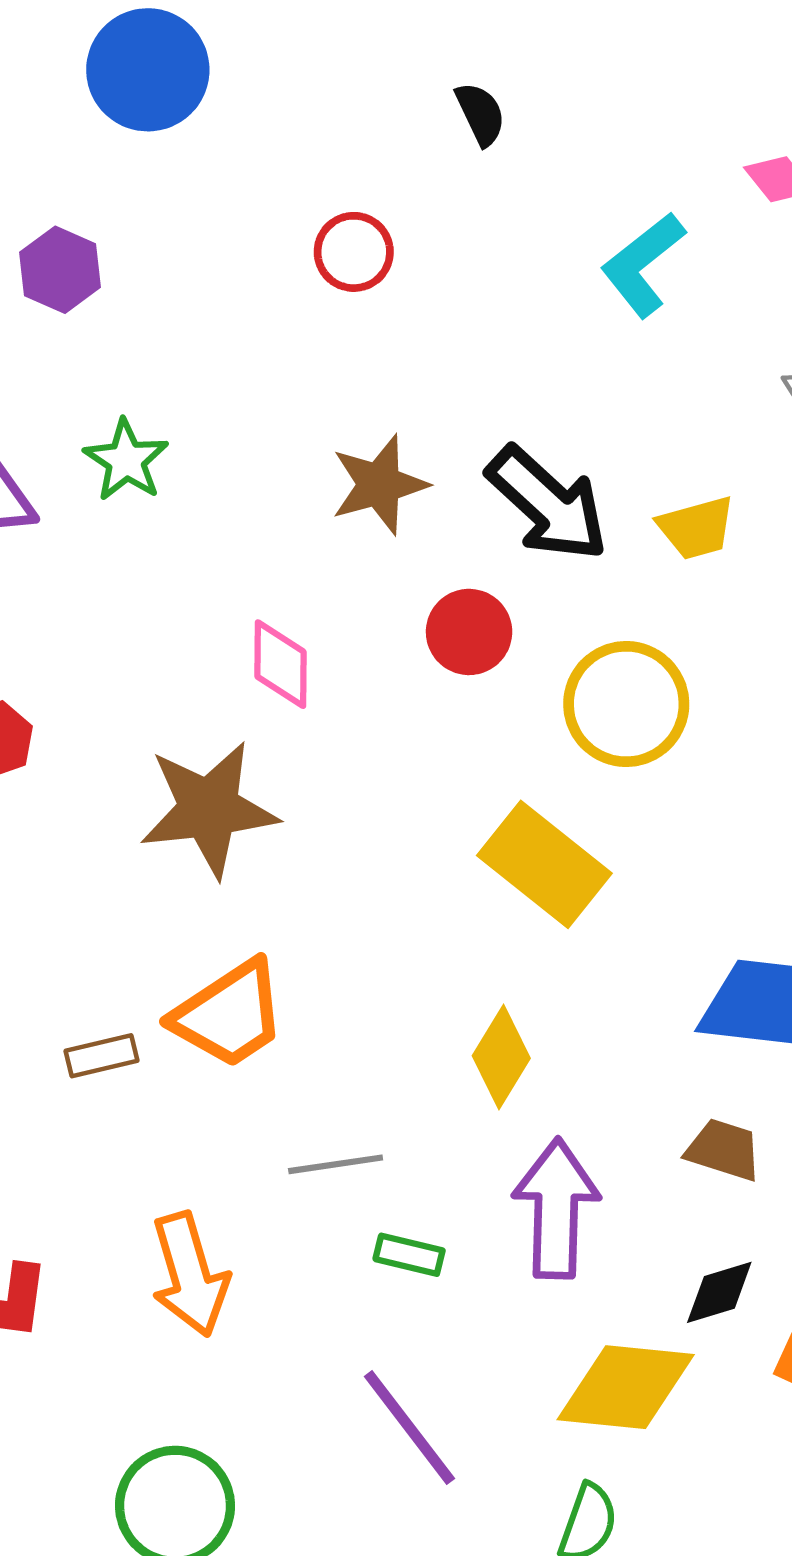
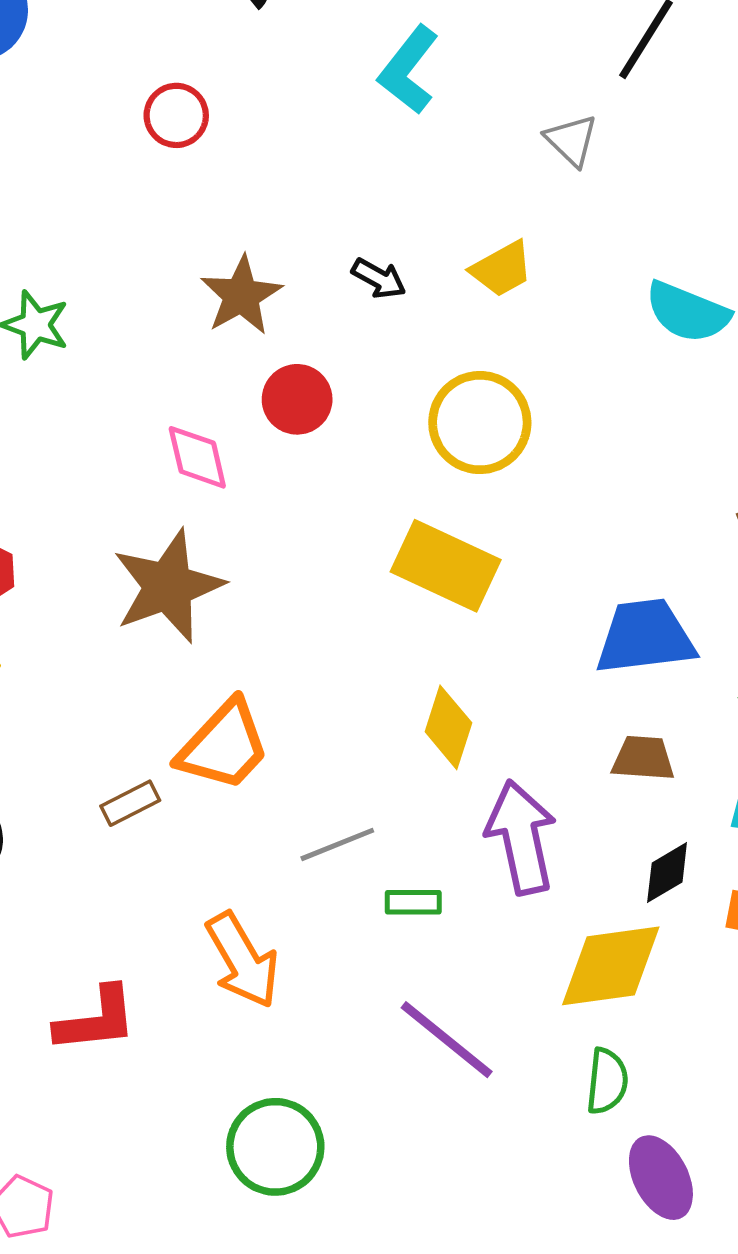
black arrow: (548, 504) -> (379, 278), size x0.5
red circle: (469, 632) -> (297, 399), moved

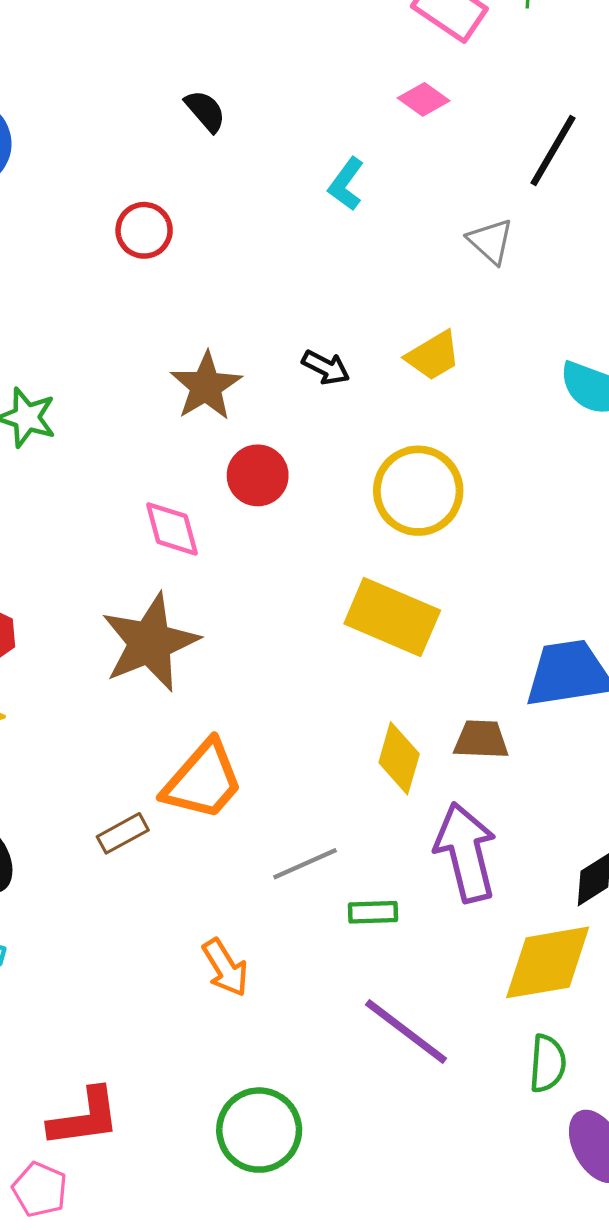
cyan L-shape: (409, 70) -> (346, 184), size x0.7
brown trapezoid: (643, 758) -> (481, 740), moved
orange arrow: (243, 960) -> (225, 968), size x0.7
red L-shape: (96, 1020) -> (84, 1118), moved

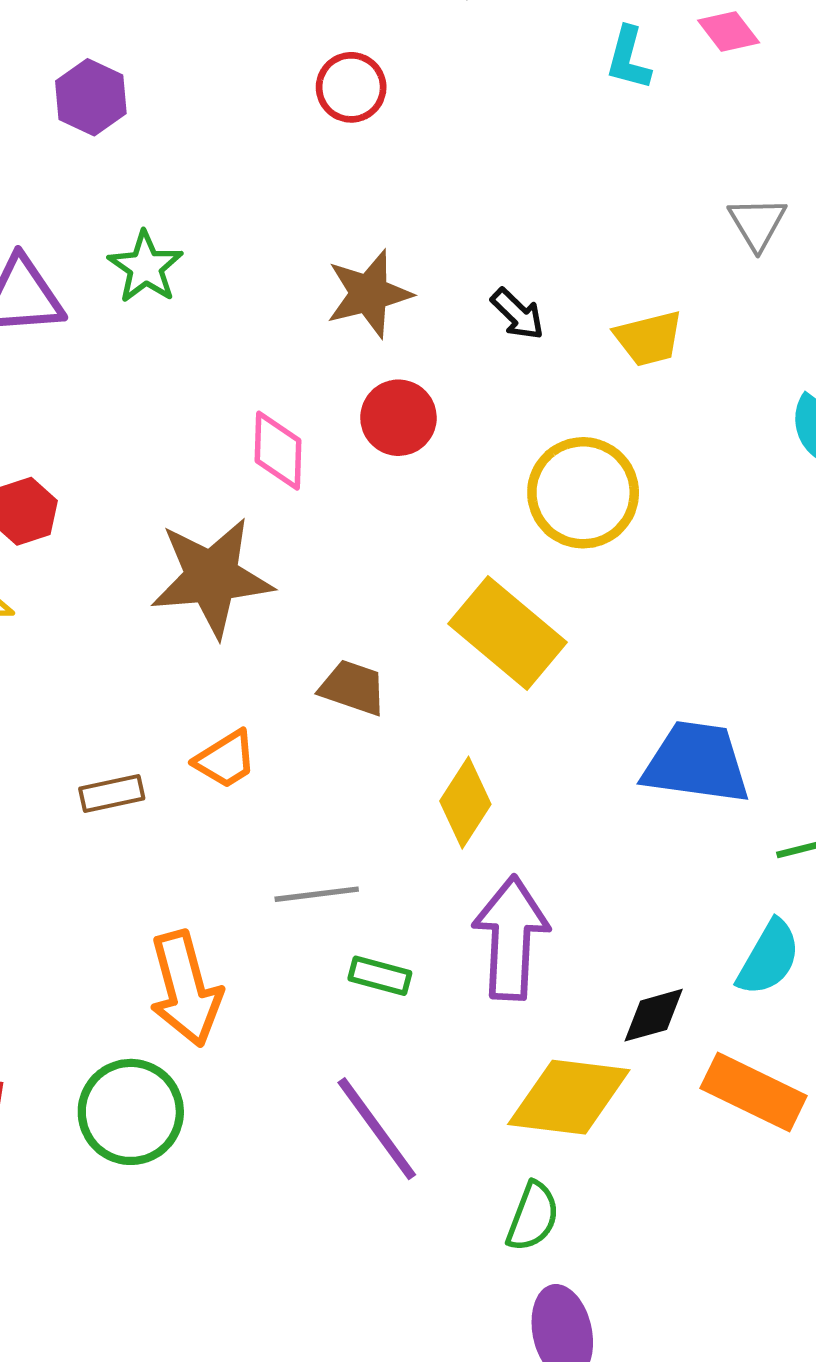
cyan L-shape: (346, 184) -> (628, 58), moved, turned -38
brown trapezoid: (481, 740) -> (353, 688), moved
orange trapezoid: (203, 780) -> (226, 759), size x0.6
orange arrow: (225, 968) -> (185, 989), size x1.5
green circle: (259, 1130) -> (131, 1112), moved

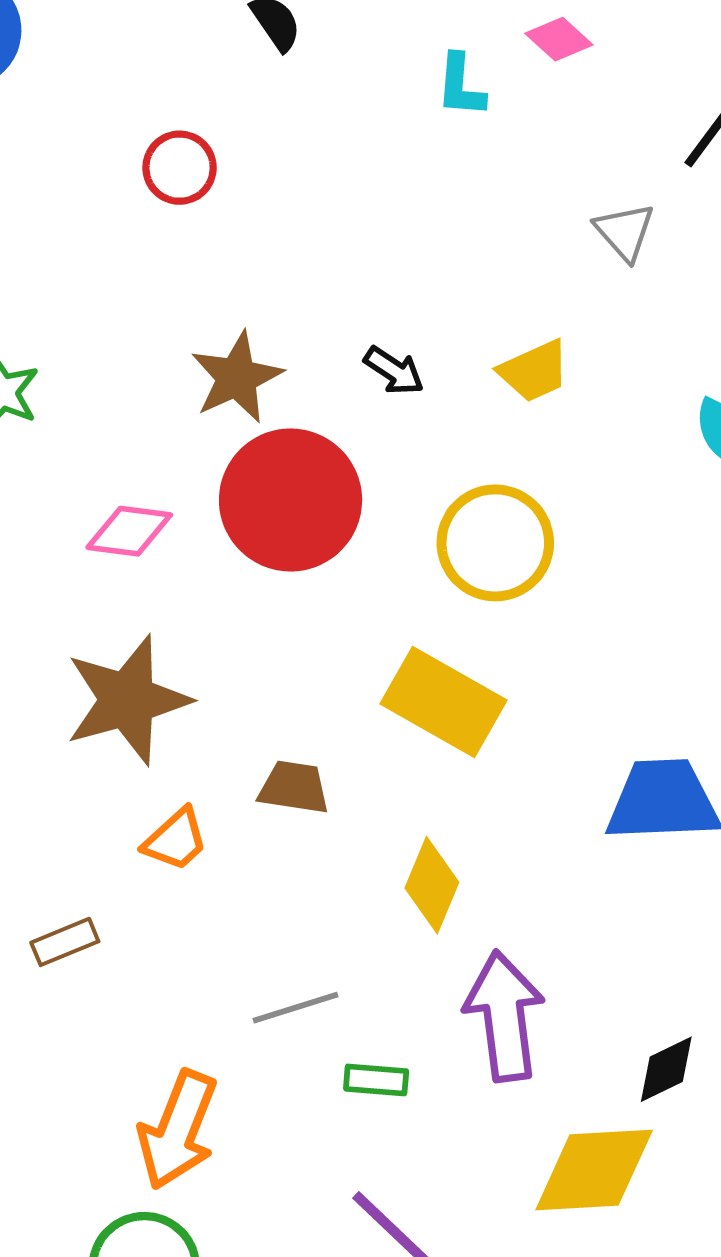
red circle: (398, 418) -> (291, 500), size x1.8
pink diamond: (278, 451) -> (129, 531), moved, turned -74
orange trapezoid: (226, 759) -> (176, 840), moved
orange arrow: (185, 989) -> (178, 1130), turned 47

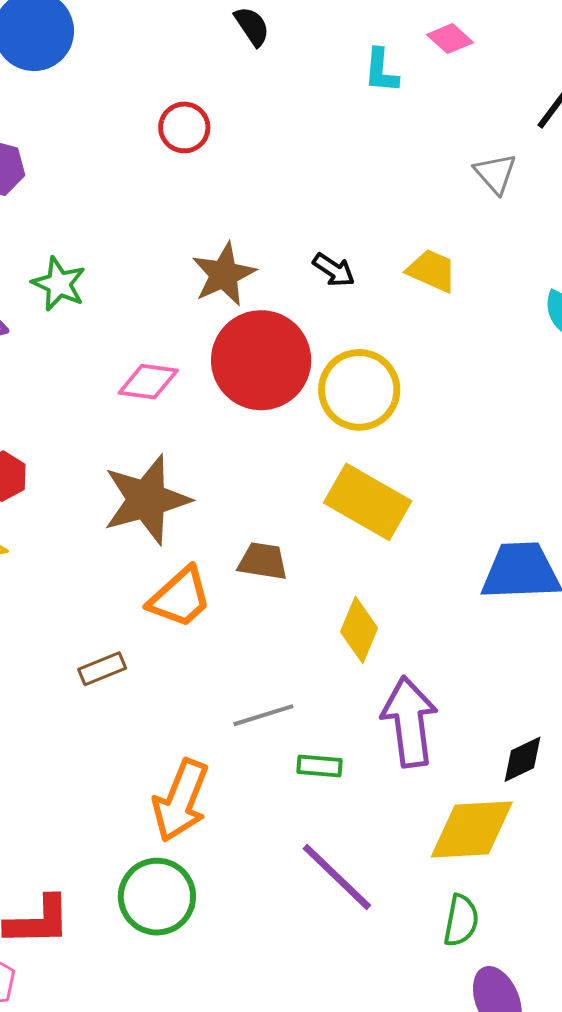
yellow trapezoid: (534, 371) -> (432, 271), turned -132
yellow circle: (495, 543) -> (359, 390), moved
orange trapezoid: (176, 840) -> (180, 598), size x1.4

